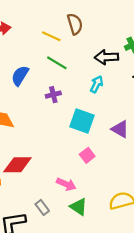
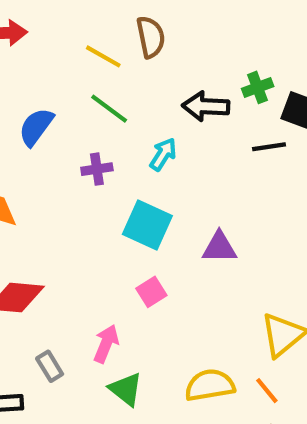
cyan arrow: (97, 84) -> (163, 154), moved
purple triangle: (120, 129) -> (219, 247), turned -36
pink arrow: (66, 184) -> (106, 344), turned -96
gray rectangle: (42, 207) -> (50, 366), moved

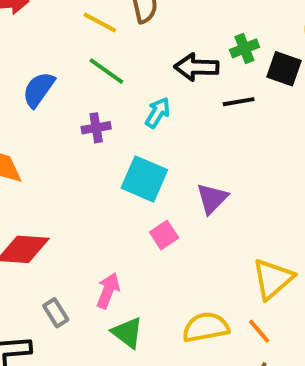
black line: (269, 147) -> (239, 102), moved
purple triangle: (219, 247) -> (212, 198), turned -44
pink square: (151, 292) -> (164, 235), moved

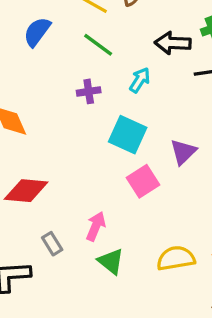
blue semicircle: (39, 90) -> (37, 32), moved
pink square: (164, 235) -> (143, 181), size x1.4

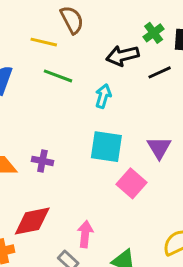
purple cross: (89, 91) -> (42, 161), moved, turned 36
pink arrow: (96, 226) -> (85, 234), moved

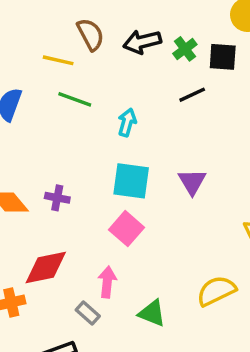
black arrow: (122, 56) -> (142, 42), moved
pink square: (131, 183) -> (126, 229), moved

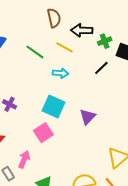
yellow line: (58, 60) -> (65, 47), moved
black line: (192, 95) -> (101, 68), turned -35
cyan arrow: (127, 122) -> (61, 73), turned 63

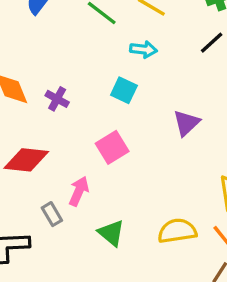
cyan square: (54, 107) -> (124, 90), moved, size x0.7

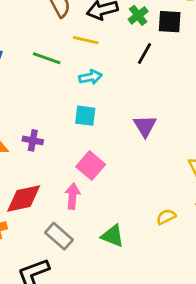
pink arrow: (79, 191) -> (73, 196), moved
gray rectangle: (52, 214) -> (59, 236), size x1.4
yellow semicircle: (177, 231) -> (166, 217), size x0.6

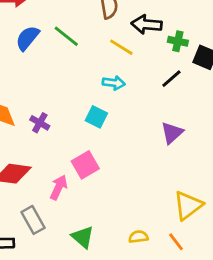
green cross: (138, 15) -> (178, 41), turned 30
green line: (47, 58) -> (66, 36), moved
purple triangle: (145, 126) -> (172, 133), moved

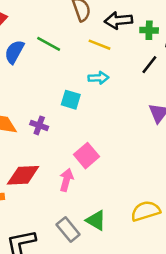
cyan square: (96, 117) -> (71, 100), moved
gray rectangle: (33, 220) -> (68, 230), moved
yellow semicircle: (138, 237) -> (146, 211), size x1.6

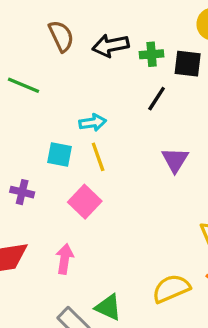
yellow line: (100, 45) -> (98, 157), moved, turned 55
pink square: (87, 156) -> (85, 202), moved

